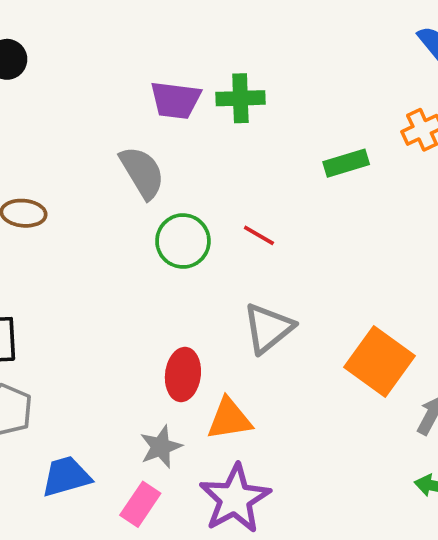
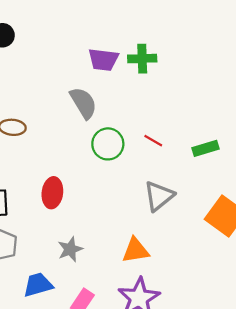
green rectangle: (346, 163) -> (205, 148), moved
red ellipse: (183, 374) -> (52, 193), moved
gray star: (161, 447) -> (70, 249), moved

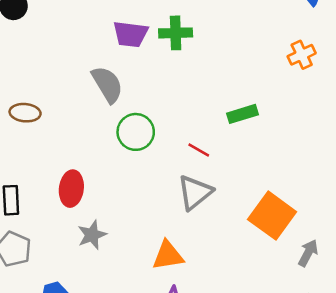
red line: (153, 141) -> (199, 150), moved
green rectangle: (205, 148) -> (242, 114), moved
gray star: (70, 249) -> (92, 235), moved

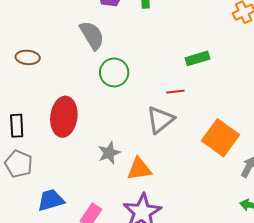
red line: (199, 150) -> (175, 92), moved, turned -36
red ellipse: (71, 189) -> (64, 117), size x1.4
gray star: (92, 235) -> (109, 153), moved

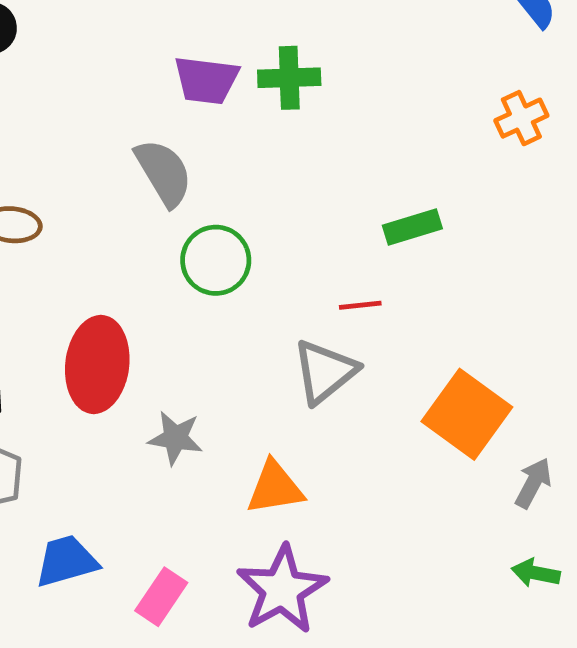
gray star: (109, 153) -> (175, 438), moved, turned 30

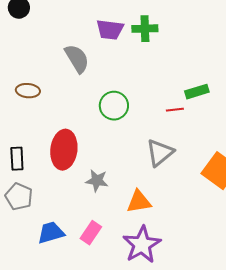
gray semicircle: (164, 173) -> (77, 59), moved
red line: (360, 305) -> (175, 110), moved
pink rectangle: (161, 597) -> (91, 233), moved

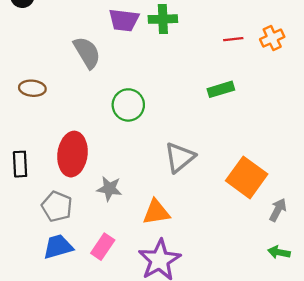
red line: (175, 110) -> (233, 39), moved
gray pentagon: (19, 197) -> (57, 206), moved

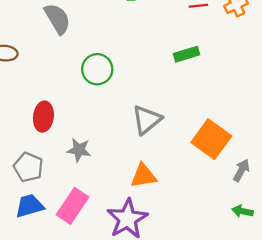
red ellipse: (73, 154) -> (43, 117), size x0.7
orange triangle: (156, 212) -> (143, 176), moved
pink rectangle: (103, 247) -> (72, 206), size x1.4

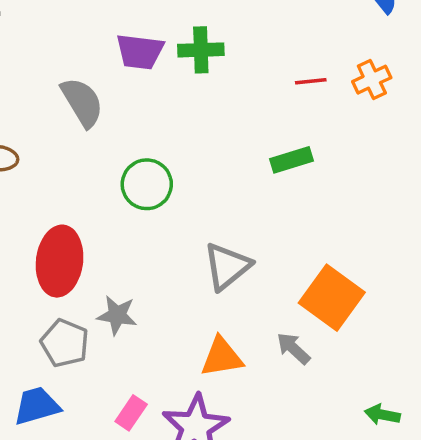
red ellipse: (43, 117) -> (60, 261), size x1.4
gray pentagon: (28, 167) -> (65, 343), moved
gray arrow: (241, 170) -> (293, 348), moved, turned -75
pink rectangle: (72, 206) -> (131, 413), moved, size x0.6

